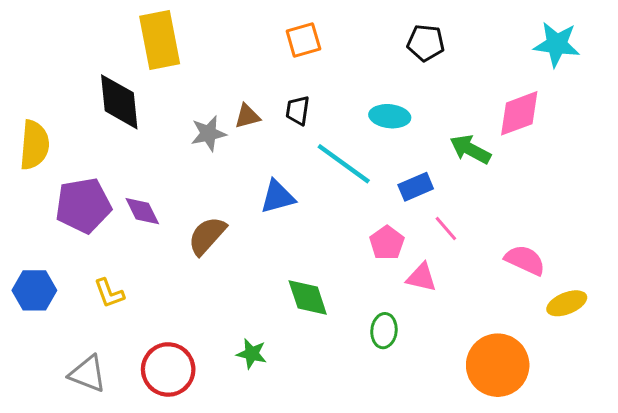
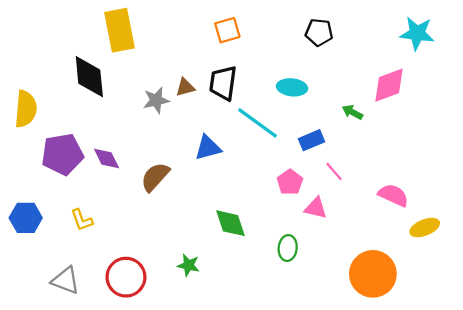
black trapezoid: (298, 110) -> (223, 83), size x1.6
green arrow: (470, 149) -> (352, 112), size x0.7

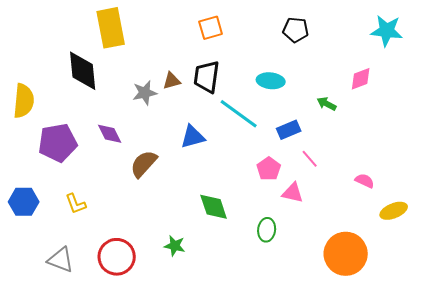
pink diamond: (389, 85) -> (361, 79), size x0.7
purple diamond: (107, 159) -> (110, 134), moved
pink semicircle: (393, 195) -> (365, 181), size x0.7

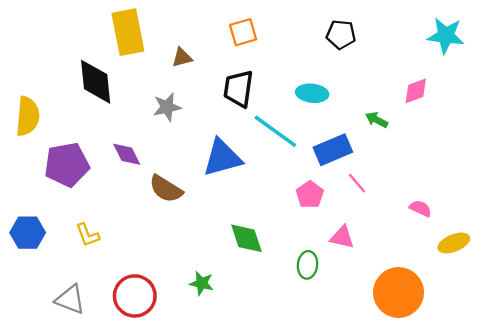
brown triangle: (172, 81) -> (182, 58), moved
blue rectangle: (289, 130) -> (333, 150), size x1.4
blue triangle: (193, 137) -> (222, 158), size x1.4
brown semicircle: (144, 164) -> (166, 189), turned -100
pink triangle: (293, 193) -> (342, 237), moved

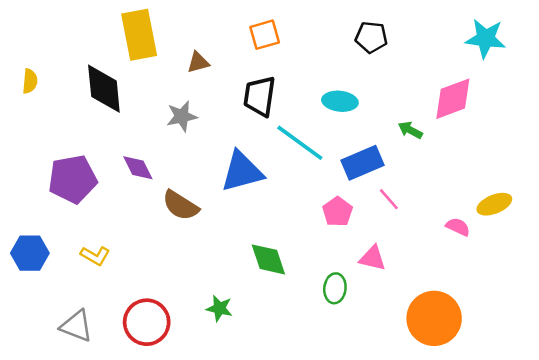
pink diamond: (416, 91) -> (453, 99), size x1.5
yellow semicircle: (28, 116) -> (30, 81), moved, size x0.6
yellow L-shape: (88, 235) -> (95, 256), turned -40
yellow ellipse: (454, 243) -> (494, 204), moved

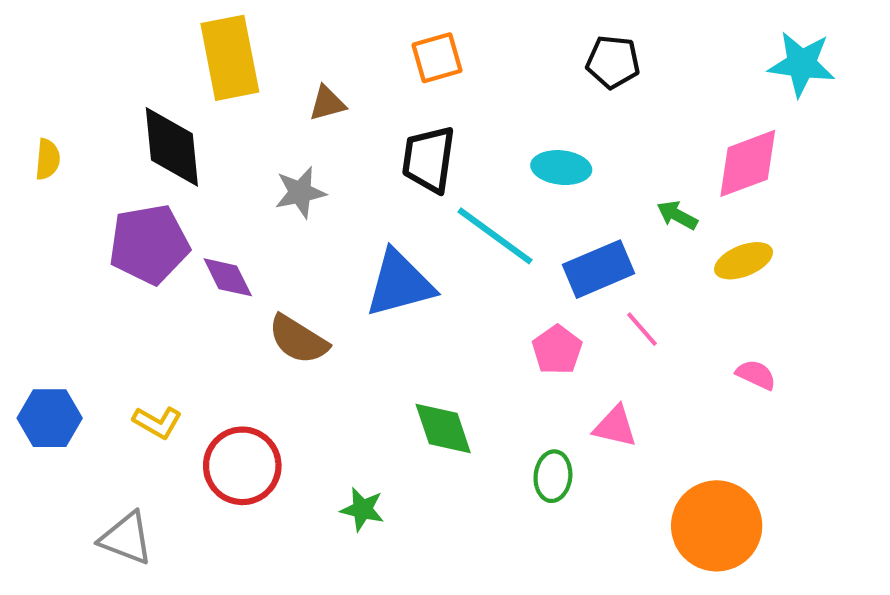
yellow semicircle: (30, 81) -> (48, 159), moved
purple pentagon: (73, 179) -> (149, 244), moved
yellow ellipse: (494, 204) -> (744, 261), moved
red circle: (147, 322) -> (242, 466), moved

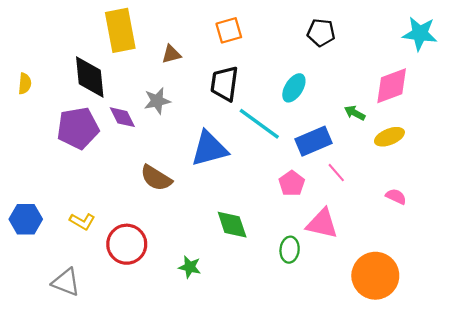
cyan ellipse: (561, 168) -> (294, 88), turned -64
purple diamond: (228, 277) -> (122, 117), moved
pink triangle: (615, 426) -> (322, 224), size x1.4

